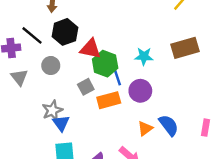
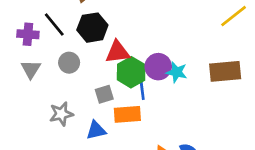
red triangle: (90, 49) -> (118, 52), turned -30
purple circle: (140, 91) -> (158, 67), moved
blue triangle: (61, 123) -> (96, 130), moved, turned 42

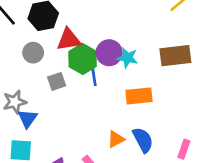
gray circle: (69, 63) -> (33, 53), moved
orange rectangle: (127, 114) -> (139, 96), moved
blue triangle: (96, 130) -> (27, 119), moved, turned -40

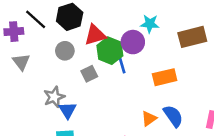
cyan star: (128, 58) -> (150, 24), moved

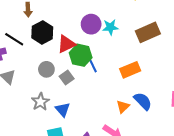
purple circle: (133, 42) -> (91, 24), moved
gray circle: (65, 51) -> (46, 69), moved
blue triangle: (68, 110) -> (63, 109), moved

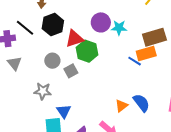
blue line: (93, 66) -> (135, 61), moved, turned -40
orange rectangle: (130, 70) -> (146, 54), moved
gray star: (40, 102) -> (43, 91), turned 30
blue triangle: (63, 109) -> (64, 111), moved

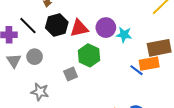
red triangle: (74, 39) -> (79, 28), moved
gray circle: (52, 61) -> (35, 57), moved

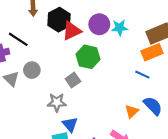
black hexagon: (57, 25) -> (59, 20), moved
blue line: (136, 70) -> (142, 75), moved
gray star: (40, 92) -> (57, 102), moved

